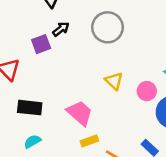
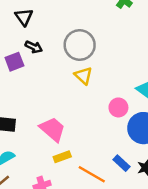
black arrow: (61, 29) -> (34, 47), turned 63
yellow triangle: (114, 81) -> (83, 76), moved

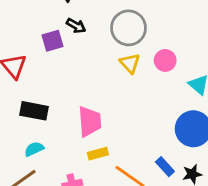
pink circle: (118, 107) -> (165, 60), moved
pink trapezoid: (53, 129) -> (90, 121), turned 40

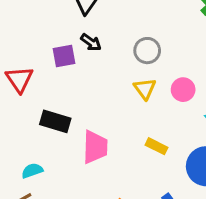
gray circle: (129, 28) -> (147, 51), size x0.7
black rectangle: (34, 111) -> (55, 121), moved
yellow rectangle: (98, 154) -> (157, 146), moved, turned 36

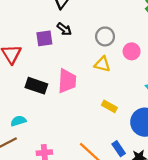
yellow triangle: (145, 89) -> (102, 64), turned -42
pink circle: (183, 90) -> (132, 51), moved
pink trapezoid: (95, 147) -> (67, 81), moved

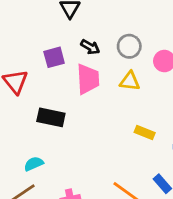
black arrow: (64, 29) -> (90, 47), moved
pink trapezoid: (67, 81) -> (88, 79), moved

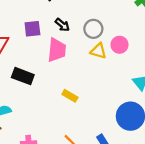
yellow triangle: (130, 81) -> (98, 51), moved
yellow rectangle: (145, 132) -> (70, 96), moved

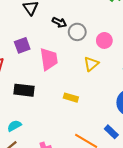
black arrow: (62, 25) -> (59, 22), moved
yellow triangle: (98, 51) -> (91, 64), moved, turned -42

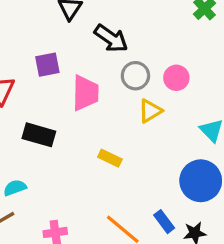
black arrow: (59, 22) -> (111, 38), size x1.5
gray circle: (77, 32) -> (135, 76), moved

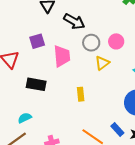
yellow rectangle: (110, 158) -> (81, 94), turned 64

